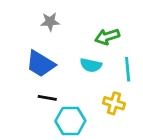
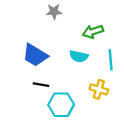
gray star: (50, 22) -> (54, 12), moved

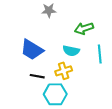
yellow cross: (99, 89) -> (64, 71), moved, turned -35

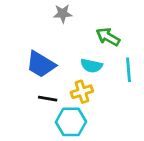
green arrow: (84, 28) -> (108, 37), turned 48

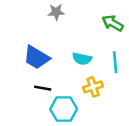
green arrow: (108, 37) -> (113, 23), moved
yellow cross: (82, 92) -> (93, 87), moved

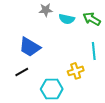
cyan semicircle: (82, 59) -> (67, 19), moved
black line: (43, 88) -> (22, 72), moved, turned -40

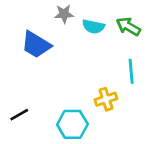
blue trapezoid: (30, 47) -> (36, 45), moved
black line: (22, 72) -> (19, 115), moved

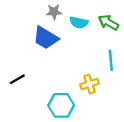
blue trapezoid: (36, 45) -> (46, 38), moved
black line: (19, 115) -> (17, 79), moved

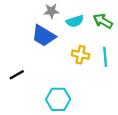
cyan semicircle: (79, 22) -> (75, 21), turned -30
yellow cross: (89, 84) -> (80, 55), moved, turned 30

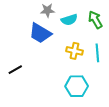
green arrow: (103, 21) -> (95, 20), turned 30
cyan hexagon: (58, 99) -> (77, 86), moved

